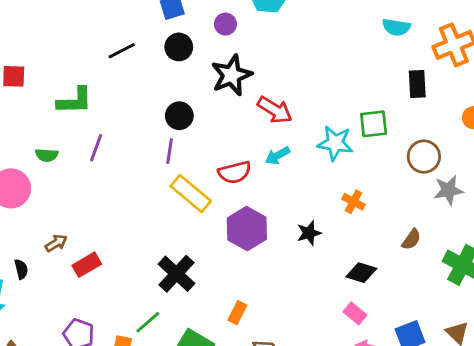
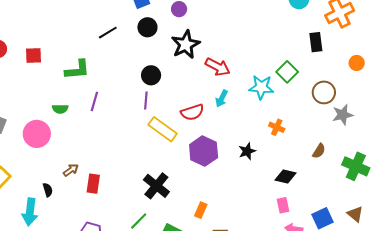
green square: (374, 124) -> (287, 72), turned -35
cyan arrow: (278, 156) -> (222, 99), turned -30
red rectangle: (87, 265) -> (93, 184), turned -48
pink rectangle: (355, 313) -> (283, 205), turned 42

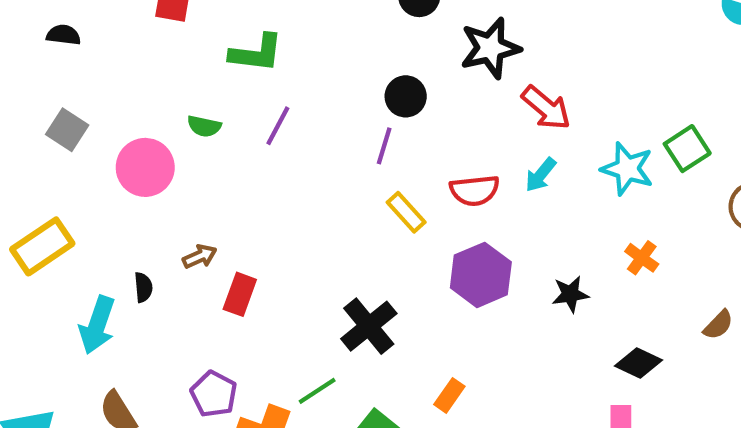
yellow rectangle: (163, 129) -> (406, 212), size x0.7

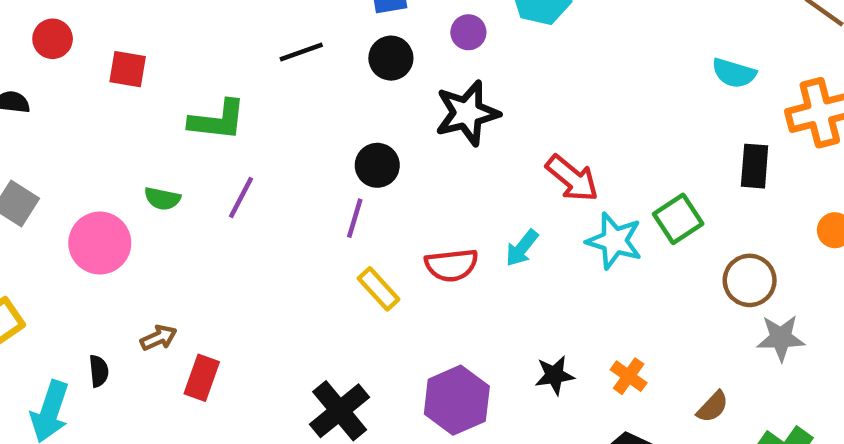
red arrow: (546, 108) -> (572, 178), moved
orange cross: (642, 258) -> (629, 376), moved
purple hexagon: (481, 275) -> (457, 400), moved

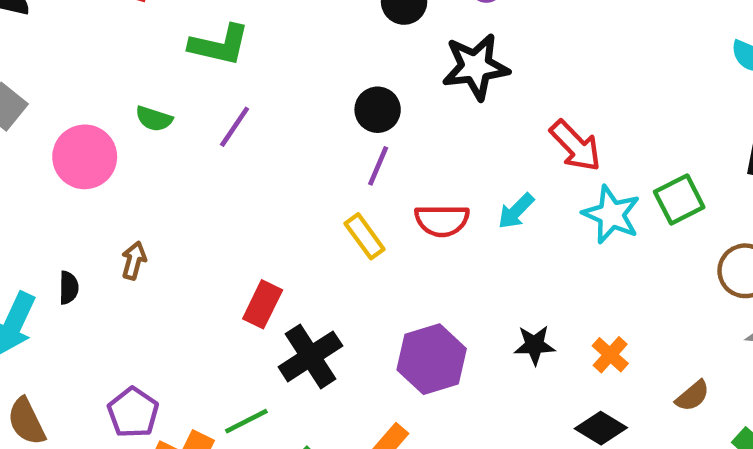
purple line: (355, 218) -> (378, 166), moved
brown arrow: (159, 338) -> (134, 261), turned -57
red rectangle: (202, 378) -> (263, 304), moved

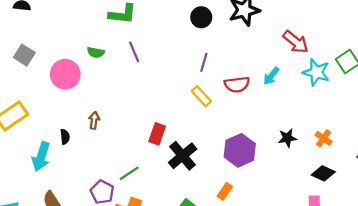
black circle: (378, 110) -> (201, 17), moved
purple line: (235, 127) -> (134, 52), turned -50
green line: (246, 421) -> (129, 173), moved

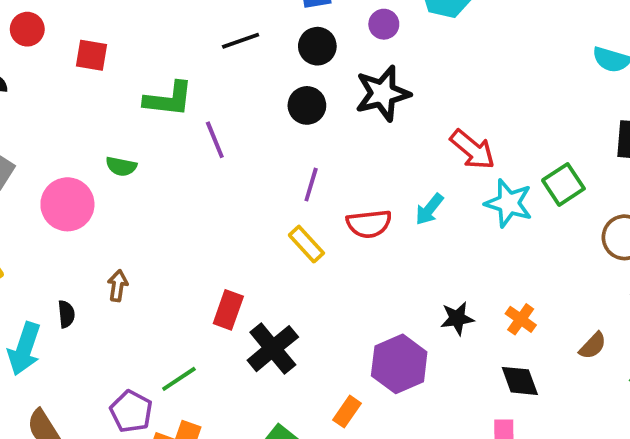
purple line: (134, 52) -> (215, 140), moved
purple hexagon: (240, 150) -> (399, 364), moved
black diamond: (323, 173) -> (520, 381), turned 45

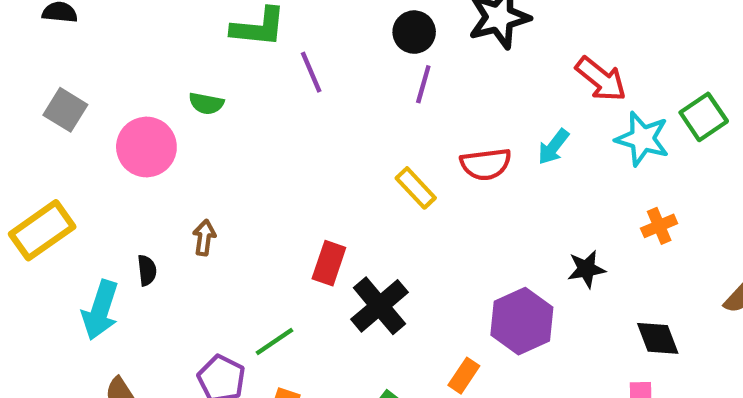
purple line: (311, 185) -> (423, 84), moved
orange cross: (521, 319) -> (659, 226), moved, turned 32

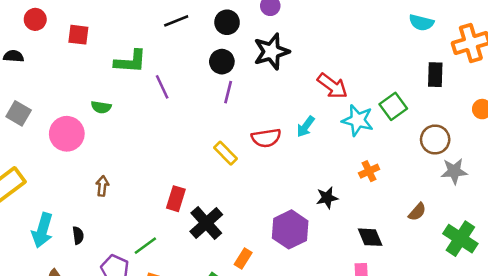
black semicircle: (147, 270) -> (78, 235), moved
orange rectangle: (464, 376) -> (243, 259), moved

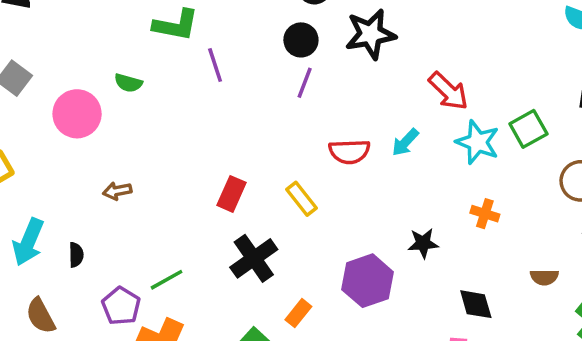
yellow rectangle: (226, 153) -> (301, 199), moved
orange cross: (369, 171) -> (485, 214), turned 36
brown arrow: (102, 186) -> (117, 191), turned -114
red rectangle: (176, 199) -> (231, 194), moved
brown semicircle: (417, 212) -> (544, 277), turned 42

